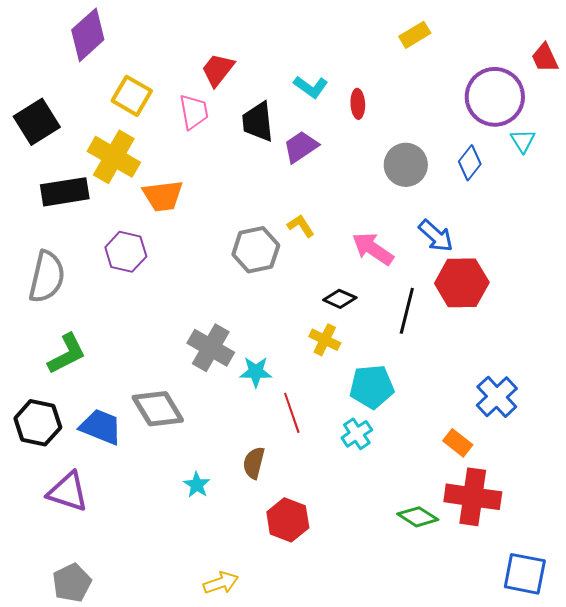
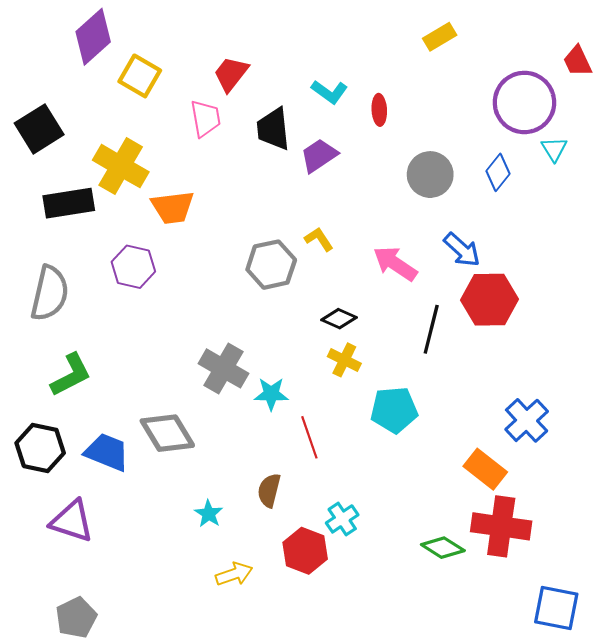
yellow square: (132, 96) -> (140, 76), moved
black diamond: (340, 299) -> (339, 319), moved
cyan cross: (357, 434) -> (342, 519), moved
orange rectangle: (458, 443) -> (485, 469), size x1.4
yellow arrow: (221, 583) -> (234, 574), moved

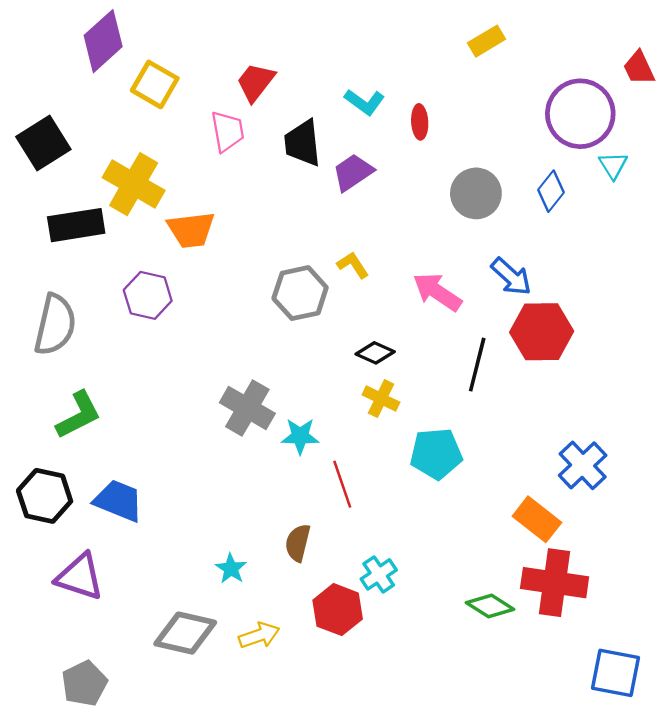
gray diamond: (167, 433) -> (185, 633), moved, turned -46

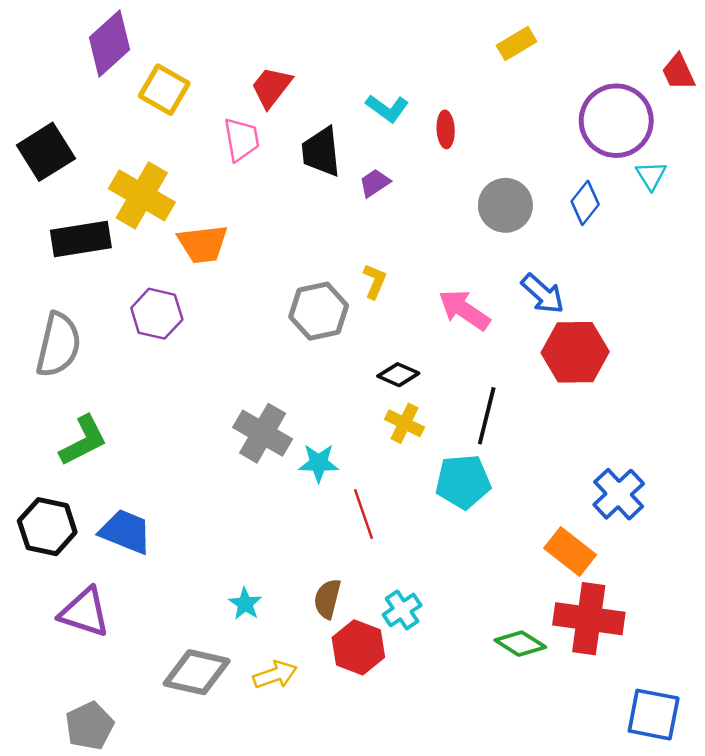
purple trapezoid: (353, 172) -> (375, 183), size x0.7
yellow L-shape: (353, 265) -> (375, 281), turned 56
black line: (477, 365) -> (487, 416), moved
brown semicircle: (298, 543) -> (327, 599), moved

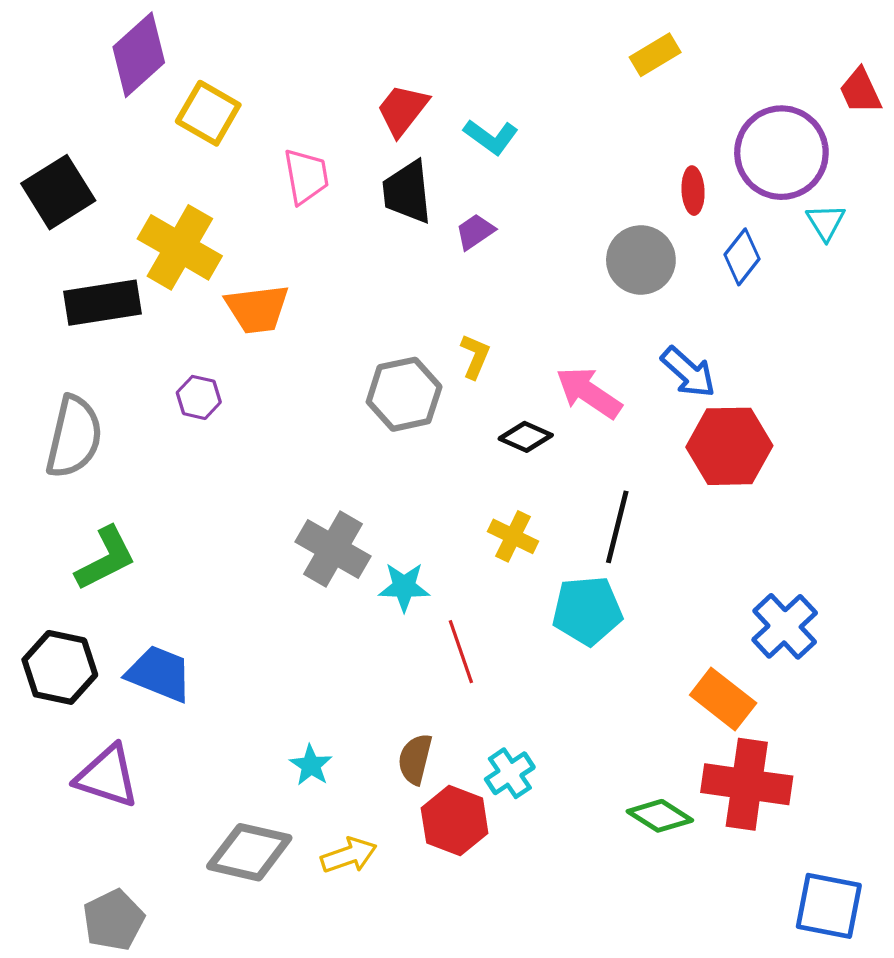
red trapezoid: (271, 87) -> (402, 110), moved
red ellipse: (446, 129) -> (693, 191), moved
purple hexagon: (157, 314) -> (199, 397), size x0.7
black diamond: (398, 375) -> (526, 437), moved

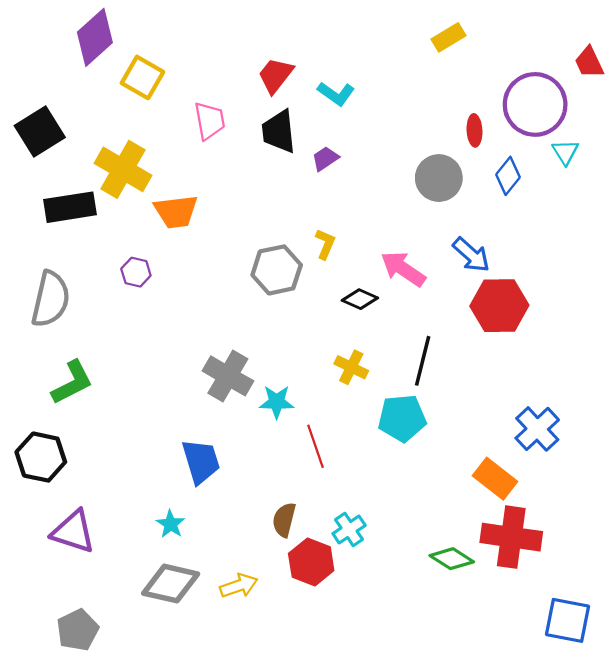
blue trapezoid: (159, 674) -> (201, 461), moved, turned 51
cyan star: (311, 765) -> (171, 524), moved

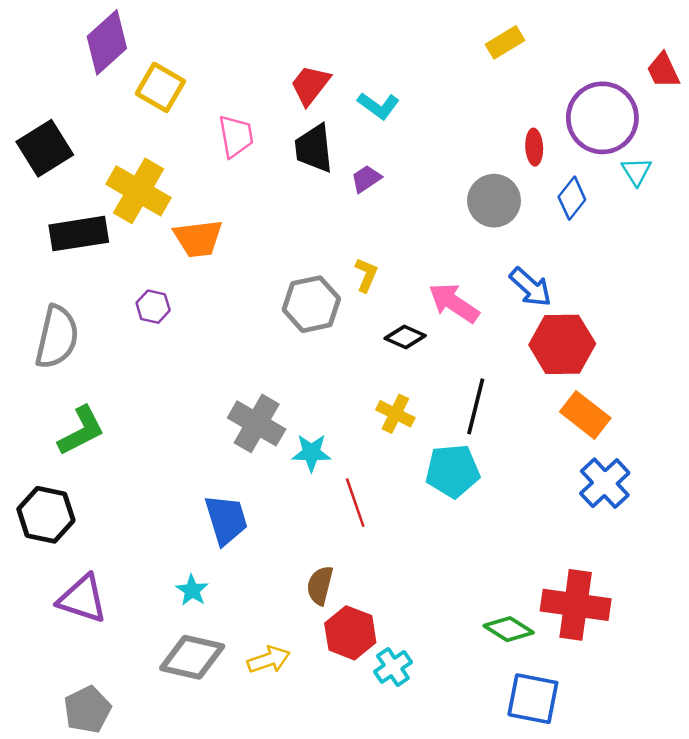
orange rectangle: (495, 479) -> (585, 415), moved
cyan cross: (349, 530) -> (393, 667), moved
blue square: (568, 620) -> (533, 699), moved

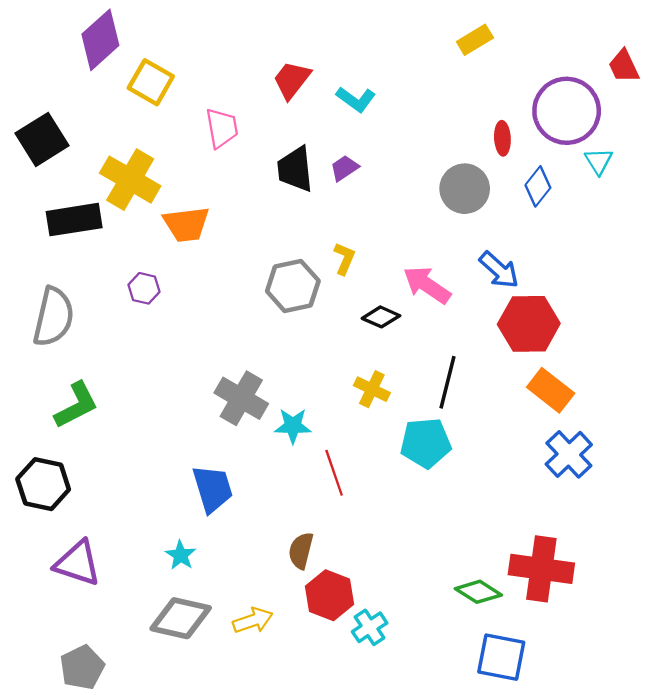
black trapezoid: (314, 148) -> (295, 169), moved

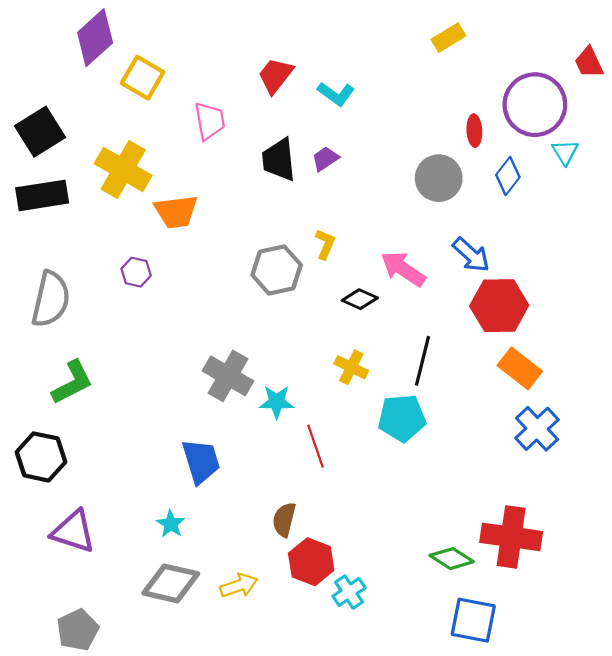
black rectangle: (74, 220) -> (42, 195), moved

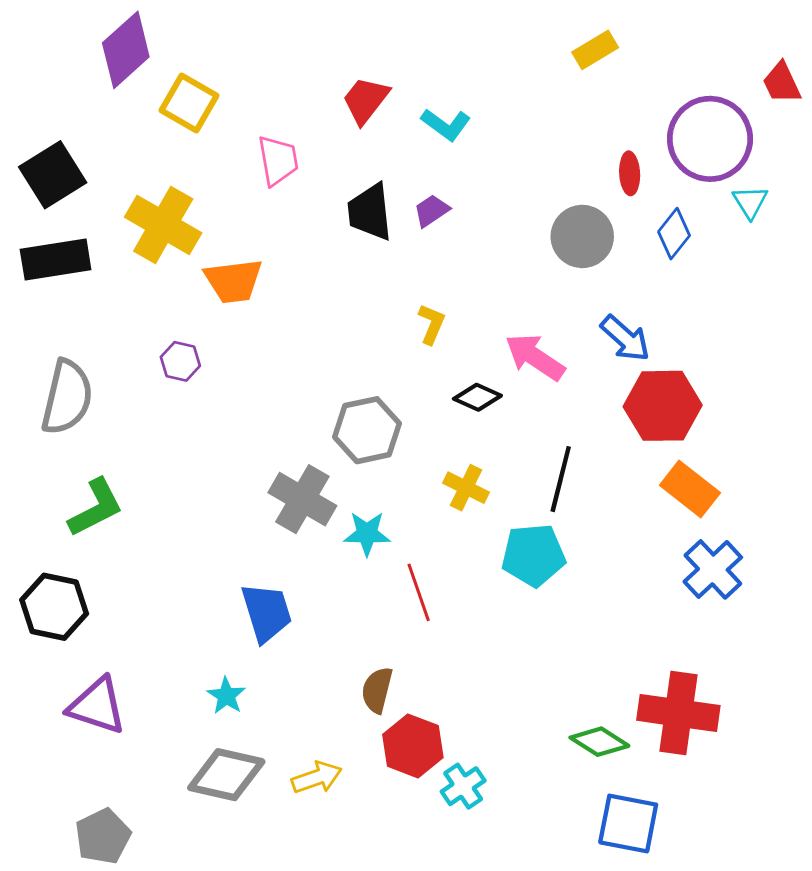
gray hexagon: (277, 270) -> (367, 430), moved

